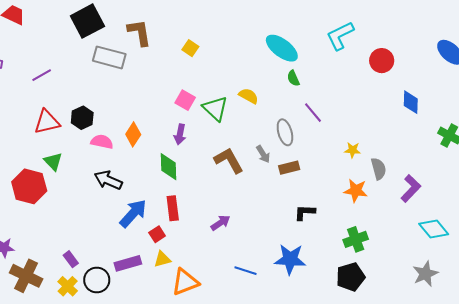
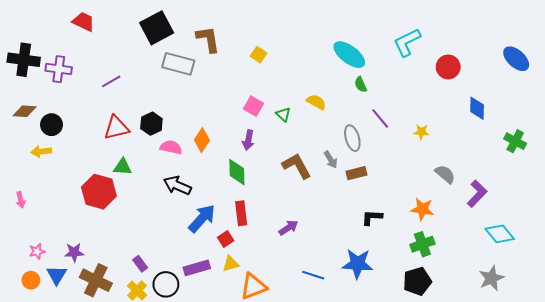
green triangle: (215, 108) -> (283, 114), size x0.6
yellow star: (353, 150) -> (421, 132), moved
green triangle: (53, 161) -> (123, 167), turned -42
gray semicircle: (379, 169) -> (445, 174), turned -35
orange star: (356, 191) -> (422, 209), moved

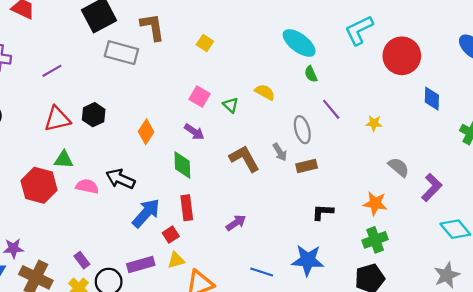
red circle: (448, 67) -> (402, 56), size x1.5
purple arrow: (248, 140) -> (194, 132), turned -66
pink semicircle: (171, 147) -> (87, 186), moved

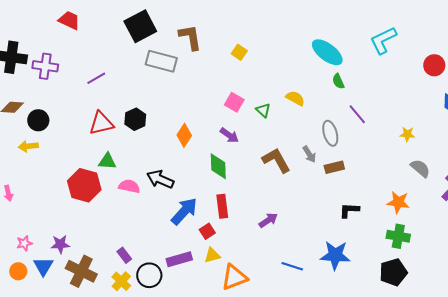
red circle: (402, 56) -> (434, 65), moved, size x0.6
yellow star: (374, 123) -> (407, 134), moved
green cross: (375, 240) -> (398, 236), turned 30

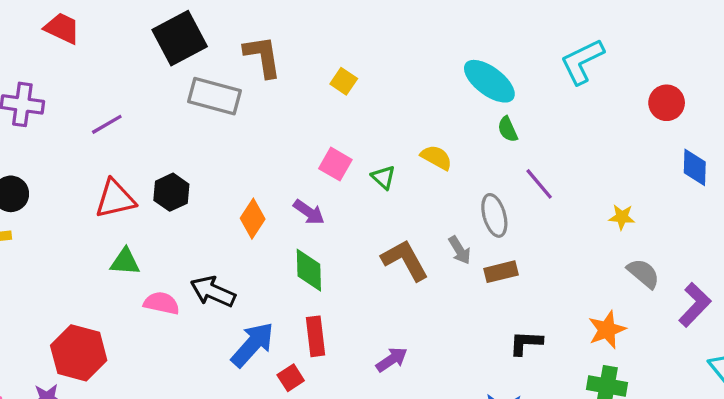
purple arrow: (229, 135) -> (309, 212), moved
red hexagon: (84, 185) -> (79, 353), moved
orange star: (398, 202) -> (607, 330), turned -30

